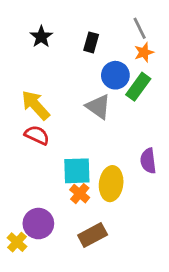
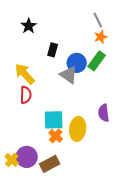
black rectangle: (91, 42) -> (53, 50), moved
blue circle: (115, 75) -> (77, 63), moved
red semicircle: (37, 135) -> (26, 95), turned 66
brown rectangle: (93, 235) -> (50, 164), moved
yellow cross: (17, 242) -> (12, 160), moved

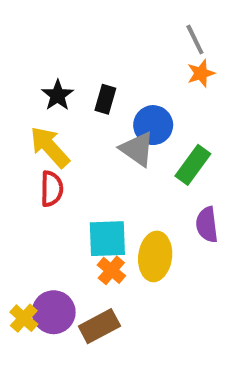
black star: (29, 26) -> (58, 95), moved
green rectangle: (97, 61) -> (193, 165), moved

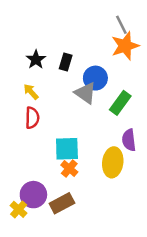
orange star: (201, 73) -> (125, 46), size x1.6
yellow arrow: (50, 147) -> (31, 92), size x0.6
yellow ellipse: (155, 256) -> (113, 162), moved
yellow cross: (24, 318) -> (19, 209), moved

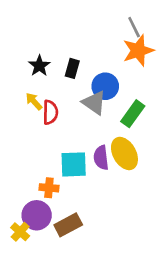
red semicircle: (32, 118) -> (50, 112), moved
purple semicircle: (129, 140) -> (101, 158), moved
yellow ellipse: (113, 162) -> (124, 153), moved, turned -36
orange cross: (69, 169) -> (49, 188), moved, turned -35

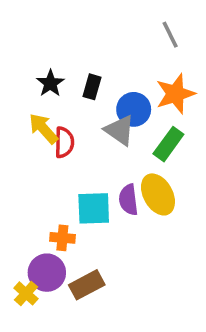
orange star: (138, 51) -> (175, 94), moved
yellow arrow: (34, 101) -> (43, 128), size x1.4

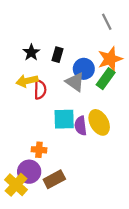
yellow arrow: (43, 128) -> (27, 81), turned -60
green rectangle: (168, 144) -> (106, 79), moved
cyan square: (94, 208) -> (64, 119), moved
yellow cross: (26, 293) -> (16, 185), size x1.5

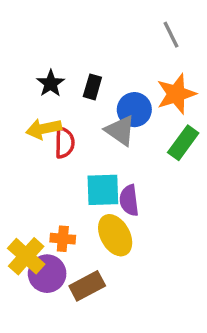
green rectangle: (106, 79) -> (183, 143), moved
yellow ellipse: (99, 122) -> (115, 235), moved
yellow cross: (16, 185) -> (26, 256), moved

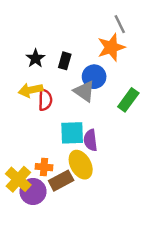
orange star: (176, 94) -> (111, 47), moved
brown rectangle: (87, 286) -> (61, 181), moved

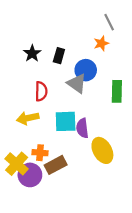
orange star: (111, 47) -> (101, 43), size x0.6
yellow arrow: (31, 90) -> (28, 118), moved
green rectangle: (128, 100) -> (117, 91), turned -35
yellow ellipse: (81, 165) -> (102, 150), moved

